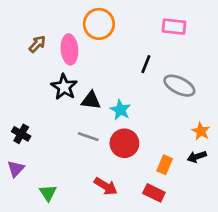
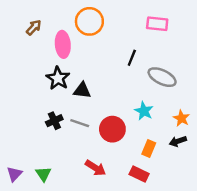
brown arrow: (37, 44) -> (34, 27), moved
cyan star: (120, 110) -> (144, 111), moved
black cross: (21, 134) -> (54, 121), moved, turned 35
purple triangle: (16, 169) -> (14, 174), moved

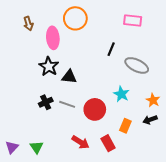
brown arrow: (34, 27) -> (28, 24), turned 120
red rectangle: (139, 174) -> (108, 143), moved, turned 35

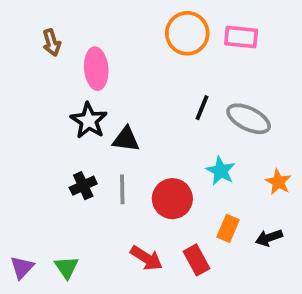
orange circle: (75, 18) -> (187, 33), moved
black line: (111, 49) -> (202, 108), moved
gray line: (67, 104) -> (122, 189), turned 70
black arrow: (150, 120) -> (269, 238), moved

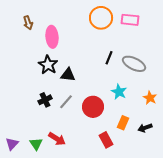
gray line: (122, 189) -> (66, 102), turned 42
red arrow: (146, 258) -> (57, 139), moved

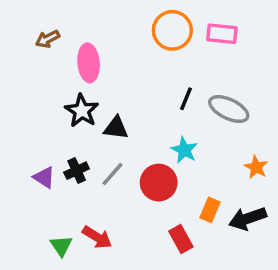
brown arrow: (28, 23) -> (48, 39), turned 80
cyan star: (119, 92) -> (184, 150), moved
black arrow: (145, 128) -> (248, 218), size x1.5
purple triangle: (12, 144) -> (44, 177), moved, turned -40

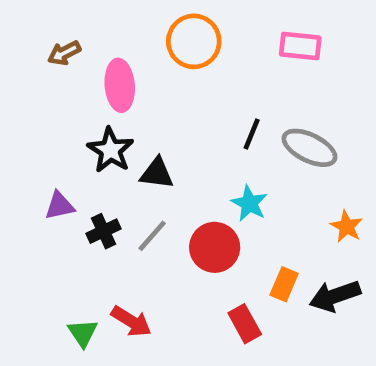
orange circle: (172, 30) -> (194, 41), moved
purple triangle: (44, 177) -> (60, 206), moved, turned -45

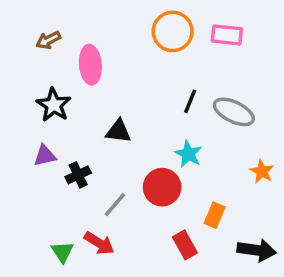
orange circle: (194, 41) -> (173, 31), moved
black star: (110, 150) -> (54, 105), moved
gray line: (152, 236) -> (115, 205), moved
black arrow: (335, 296) -> (257, 250), moved, turned -153

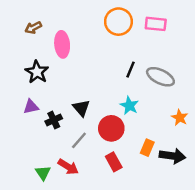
black triangle: (118, 131) -> (81, 108), moved, turned 42
red rectangle: (185, 245) -> (114, 162), moved
black arrow: (257, 250) -> (172, 156), moved

